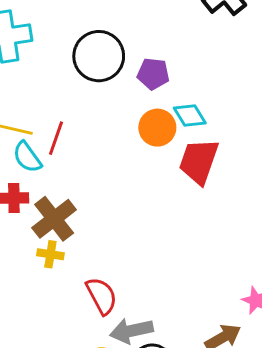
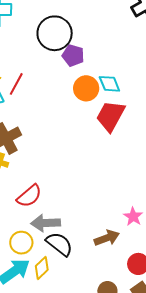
purple pentagon: (153, 74) -> (73, 55), moved
red semicircle: (102, 296) -> (29, 196), turned 68

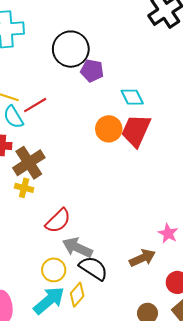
red line: (16, 84) -> (35, 105), turned 35
orange circle: (86, 88) -> (109, 129), moved
gray arrow: (46, 223) -> (77, 248), turned 32

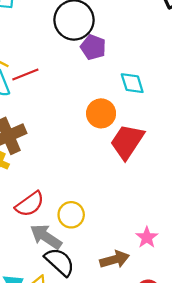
red trapezoid: (136, 131) -> (127, 142), moved
yellow circle: (54, 270) -> (71, 215), moved

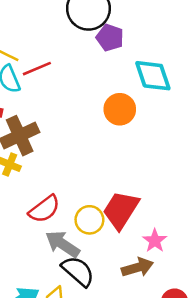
cyan diamond: (132, 83) -> (153, 76), size x1.4
red trapezoid: (127, 142) -> (121, 210), moved
pink star: (147, 237) -> (155, 241), moved

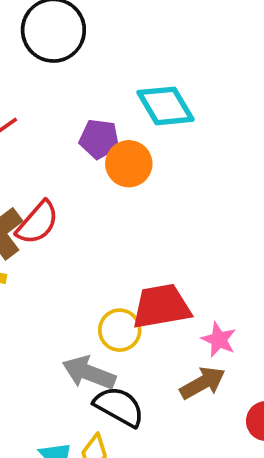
purple pentagon: (110, 38) -> (99, 139), moved
red semicircle: (44, 209) -> (38, 223), moved
red trapezoid: (121, 210) -> (161, 306), turned 60

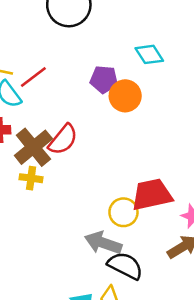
cyan diamond: (166, 106) -> (149, 54), size x0.7

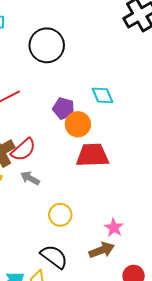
red trapezoid: (152, 195) -> (92, 155), moved
gray arrow: (103, 243) -> (30, 178), moved, size x0.7

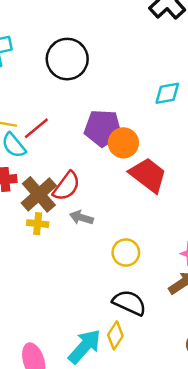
cyan diamond: (102, 95) -> (167, 93), moved, turned -65
purple pentagon: (64, 108) -> (103, 128), size x1.4
red trapezoid: (92, 155) -> (148, 175), turned 52

